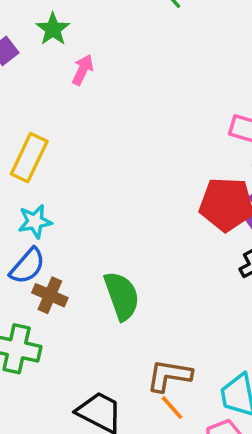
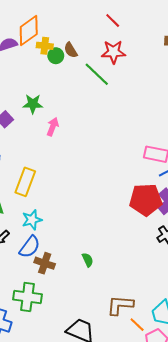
green star: (53, 29) -> (33, 104), turned -30
green semicircle: (122, 296) -> (88, 260), size x0.5
orange line: (172, 408) -> (137, 325), moved

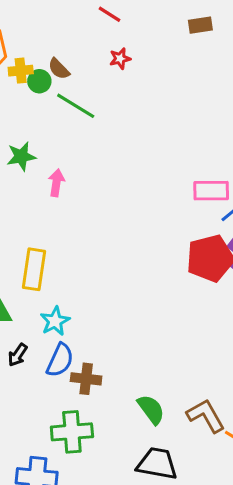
red star: (113, 52) -> (120, 59), size x0.6
green line: (97, 74) -> (76, 106), moved
green semicircle: (88, 260) -> (151, 409), moved, size x1.5
brown L-shape: (120, 305) -> (206, 416), turned 68

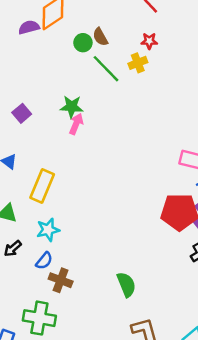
yellow cross: (21, 71) -> (138, 63), moved, turned -30
green star: (21, 156) -> (72, 107), moved
blue semicircle: (60, 360) -> (44, 261), size x0.7
green semicircle: (151, 409) -> (126, 284), moved

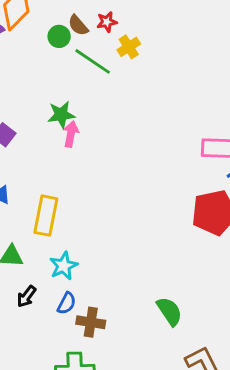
red star: (149, 41) -> (107, 22), moved

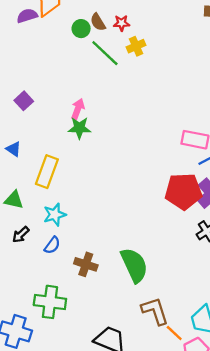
green star: (61, 115) -> (79, 128), moved
green semicircle: (169, 311) -> (134, 265), size x1.4
brown cross: (91, 322) -> (86, 264), moved

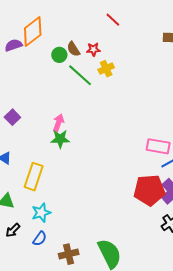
brown cross: (86, 264) -> (69, 254), turned -30

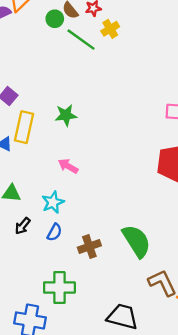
pink arrow: (58, 123) -> (68, 166), moved, turned -72
yellow rectangle: (34, 177) -> (24, 127), moved

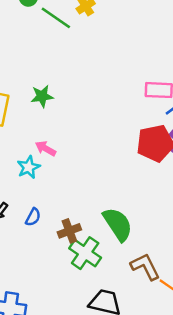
cyan star: (53, 202) -> (29, 167), moved
green cross: (59, 288) -> (85, 253), moved, turned 36

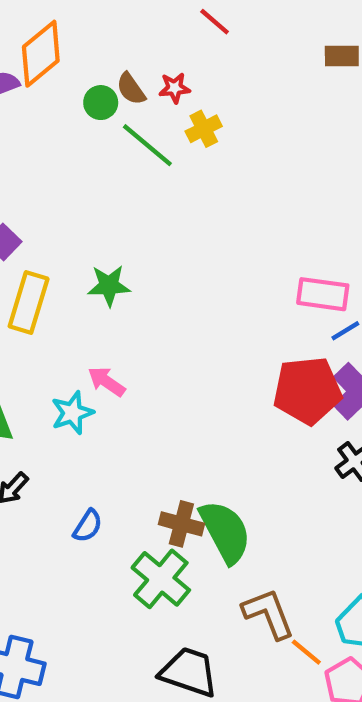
blue semicircle: (33, 217) -> (88, 526), moved
brown cross: (69, 231) -> (181, 524), moved, turned 30

